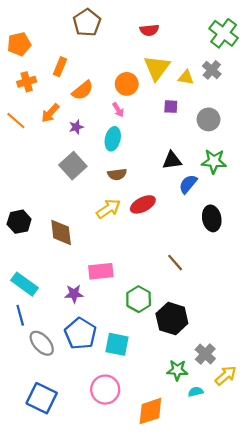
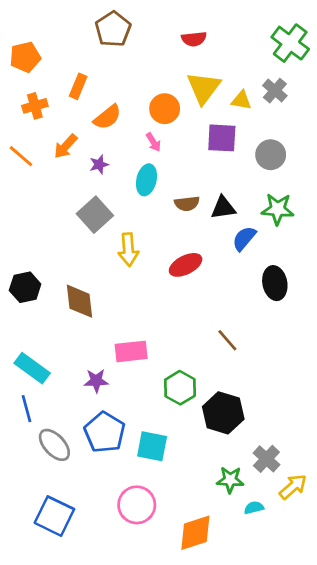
purple square: (171, 107) -> (222, 138), size x1.6
brown semicircle: (117, 174) -> (187, 204), moved
yellow arrow: (108, 209) -> (128, 250), moved, turned 120

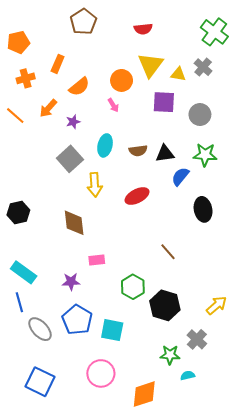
cyan ellipse: (146, 180) -> (105, 145), moved
brown diamond: (80, 301) -> (74, 223), moved
pink rectangle: (131, 351) -> (97, 260), size x0.7
yellow arrow: (293, 487) -> (216, 305), moved

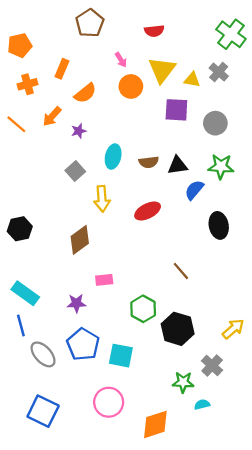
pink arrow: (113, 105) -> (121, 60), moved
gray square: (70, 159) -> (75, 171), size x0.7
brown diamond: (74, 223) -> (80, 240), turned 60

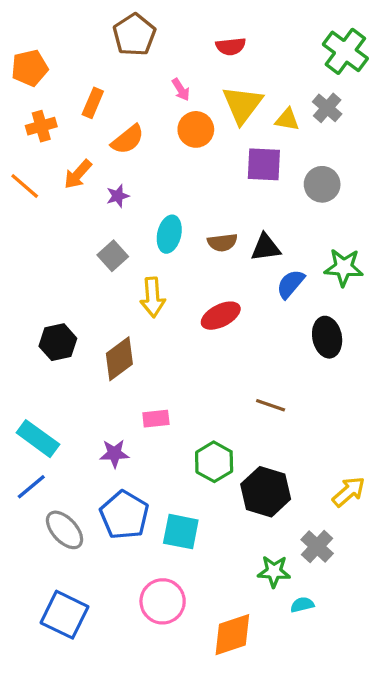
green star: (221, 167) -> (344, 267), moved
black hexagon: (20, 229) -> (58, 342), moved
brown line: (181, 271) -> (271, 405), turned -30
blue line: (21, 326) -> (31, 487), turned 65

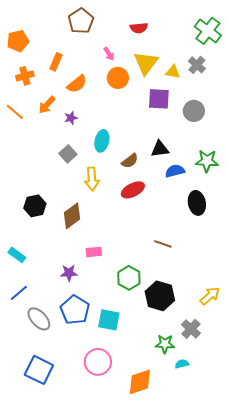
brown semicircle: (222, 242) -> (130, 161), moved, turned -30
blue semicircle: (291, 284) -> (175, 171), turned 36
cyan rectangle: (38, 439) -> (17, 255), moved, size x0.7

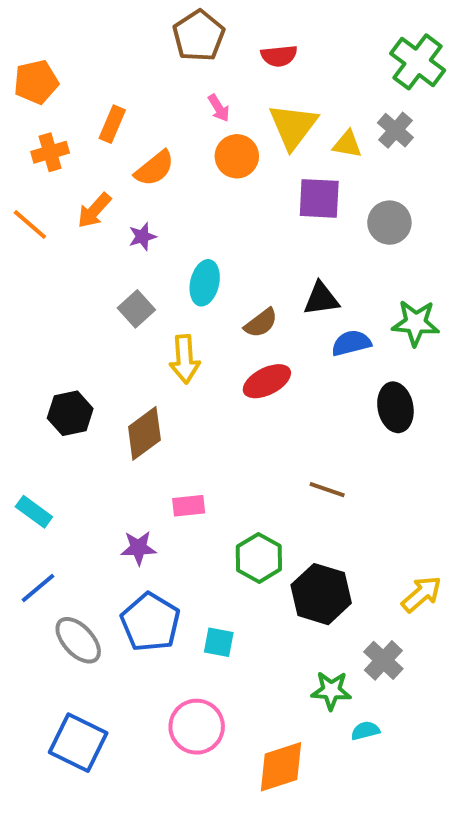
brown pentagon: (81, 21) -> (199, 36), moved
cyan square: (109, 320) -> (219, 642), size x0.7

